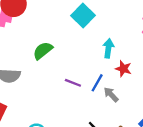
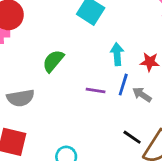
cyan arrow: (108, 48) -> (117, 54), moved

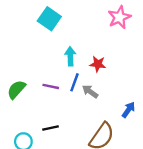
green semicircle: (53, 61) -> (16, 89), moved
black line: (132, 137) -> (50, 128), moved, turned -49

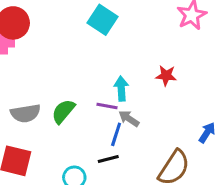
cyan arrow: (70, 56) -> (121, 89), moved
blue line: (74, 82) -> (116, 134), moved
gray arrow: (90, 92) -> (129, 119), moved

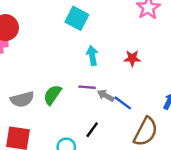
cyan arrow: (121, 89) -> (92, 56), moved
blue line: (116, 134) -> (123, 103), moved, turned -66
black line: (108, 159) -> (92, 130), turned -35

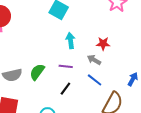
gray arrow: (106, 96) -> (94, 60), moved
black line: (92, 130) -> (65, 89), moved

